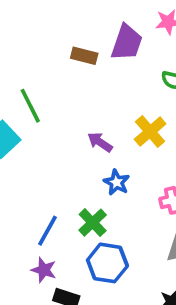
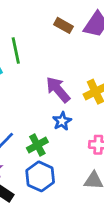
purple arrow: (100, 142) -> (58, 90), size x1.5

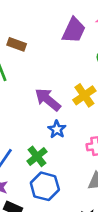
brown rectangle: (63, 25) -> (17, 44), moved

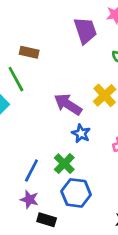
purple trapezoid: (74, 30) -> (85, 31), turned -36

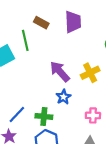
purple trapezoid: (85, 31) -> (73, 22), moved
green cross: (64, 164) -> (44, 116), turned 35

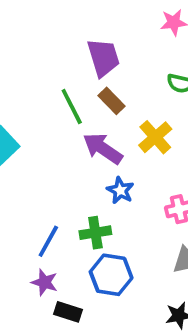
brown rectangle: (41, 23) -> (111, 101), moved, turned 32
green line: (25, 40) -> (72, 107), moved

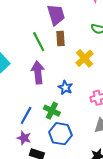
brown rectangle: (111, 101) -> (60, 38), turned 40
purple arrow: (103, 148) -> (38, 72), moved, turned 50
green cross: (95, 233) -> (52, 111), turned 35

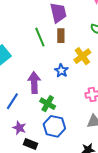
purple arrow: (38, 72) -> (34, 83), moved
blue star: (65, 88) -> (61, 71), moved
blue line: (26, 115) -> (12, 101), moved

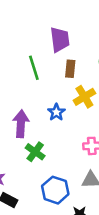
brown rectangle: (61, 36) -> (70, 69), moved
blue hexagon: (54, 126) -> (55, 190), moved

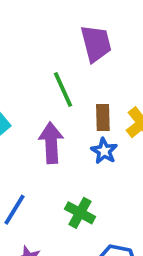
brown rectangle: (70, 69) -> (103, 117), moved
purple arrow: (21, 124) -> (51, 143), moved

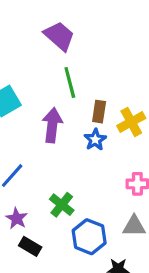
purple trapezoid: (96, 44) -> (59, 36), moved, turned -44
green cross: (80, 213) -> (62, 205), moved

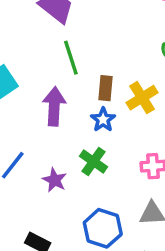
green cross: (62, 205) -> (93, 162), moved
purple star: (17, 218) -> (55, 180), moved

